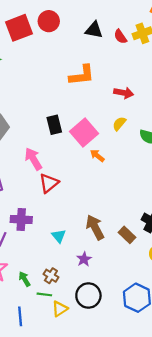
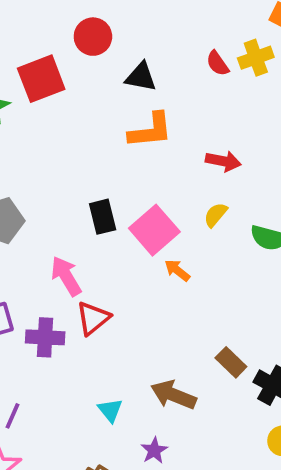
red square: (19, 28) -> (41, 79), moved
black triangle: (94, 30) -> (141, 77), moved
purple cross: (21, 220) -> (45, 337), moved
brown arrow: (95, 227) -> (173, 395), turned -40
brown rectangle: (127, 235) -> (231, 362), moved

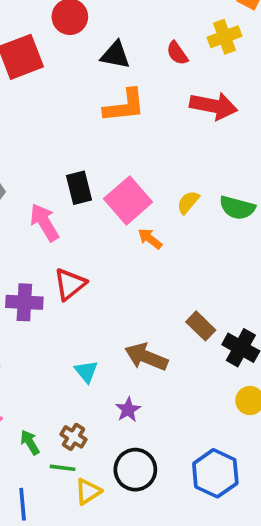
red semicircle: (218, 63) -> (177, 53), moved
red arrow: (223, 161) -> (214, 106), moved, size x1.4
yellow semicircle: (216, 215) -> (188, 202), moved
pink arrow: (66, 276) -> (44, 222), moved

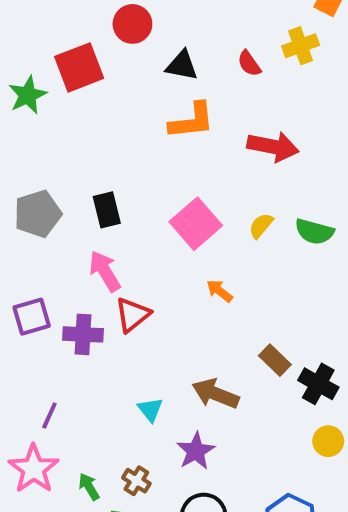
red arrow: (214, 106) -> (273, 147), moved
black rectangle: (79, 188) -> (107, 210), moved
pink arrow: (44, 222) -> (105, 271), moved
orange arrow: (150, 239) -> (219, 291), moved
purple star: (128, 410) -> (196, 451), size x1.4

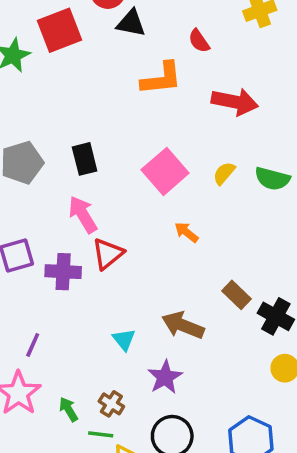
red semicircle: (249, 64) -> (199, 41), moved
black triangle: (182, 65) -> (131, 23), moved

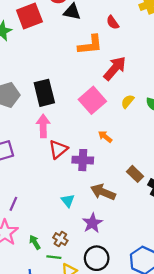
red arrow: (235, 102) -> (115, 68), moved, turned -60
black rectangle: (85, 159) -> (44, 93), size x1.4
pink arrow: (83, 214) -> (43, 126), turned 30
purple cross: (63, 272) -> (83, 160), moved

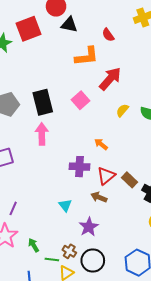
pink square: (92, 100) -> (81, 100), moved, size x0.7
red triangle: (58, 149) -> (106, 176), moved
brown arrow: (103, 192) -> (99, 197), size x0.7
brown cross: (60, 239) -> (69, 251), moved

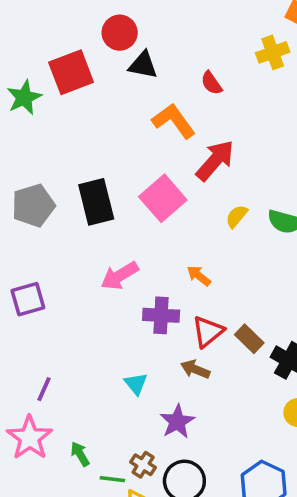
orange L-shape: (87, 56) -> (174, 121), turned -120
pink square: (81, 100) -> (163, 198), size x1.4
pink arrow: (42, 134) -> (120, 276), moved, turned -120

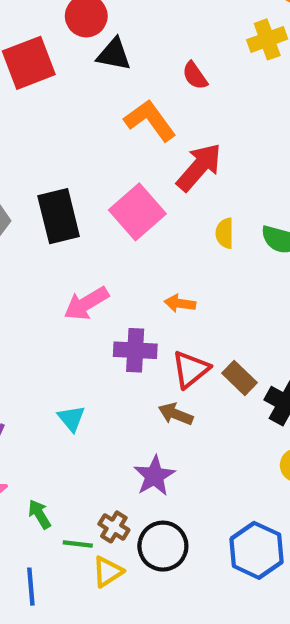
yellow semicircle: (237, 216) -> (225, 233), turned -40
orange arrow: (199, 276) -> (180, 303), turned -30
cyan triangle: (136, 384) -> (71, 418), moved

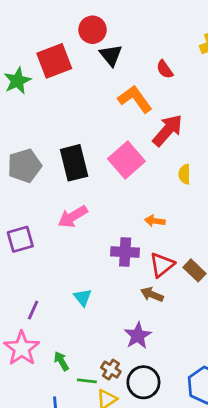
black triangle: (114, 54) -> (111, 55), turned 40
pink arrow: (86, 303) -> (73, 217), moved

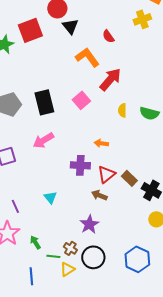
pink square: (126, 160) -> (81, 100), size x0.7
purple line: (33, 310) -> (15, 206), turned -48

